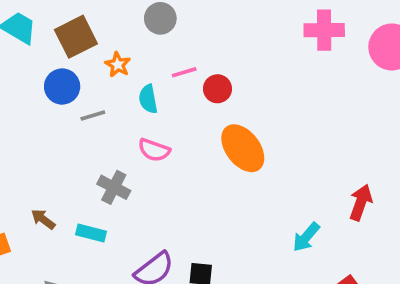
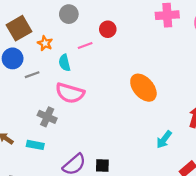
red circle: (217, 89) -> (108, 29), moved
orange ellipse: (243, 148) -> (143, 88), moved
pink semicircle: (154, 150) -> (70, 93), size x1.5

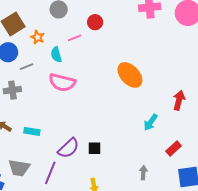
gray cross: (47, 117) -> (12, 90), moved, turned -30

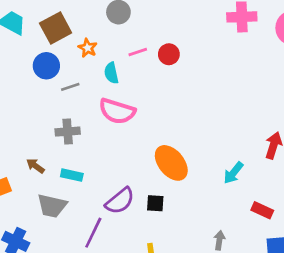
red circle: (95, 22) -> (169, 54), moved
orange ellipse: (130, 75) -> (171, 163), moved
gray cross: (12, 90) -> (68, 132), moved
red rectangle: (174, 149) -> (262, 210), turned 63
gray trapezoid: (19, 168) -> (52, 206), moved

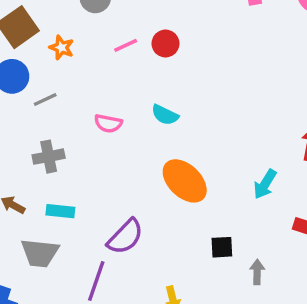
cyan semicircle: (111, 73) -> (165, 115), moved, turned -45
pink semicircle: (117, 111) -> (108, 123), size x0.6
black square: (155, 203) -> (222, 247), moved

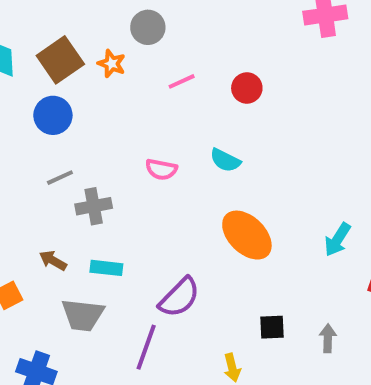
red circle: (165, 44) -> (247, 88), moved
orange star: (61, 48) -> (112, 64), moved
gray line: (45, 99) -> (60, 178), moved
black square: (222, 247) -> (272, 327), moved

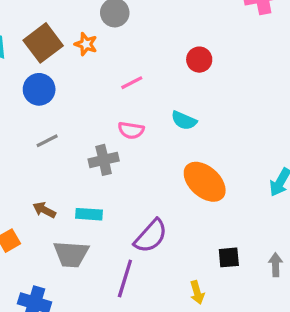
pink line: (182, 81) -> (132, 83), moved
gray cross: (94, 206) -> (104, 160), moved

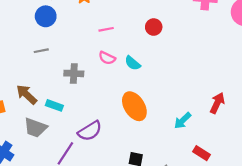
pink semicircle: (131, 130) -> (107, 58), moved
brown arrow: (44, 210) -> (27, 94), size x1.5

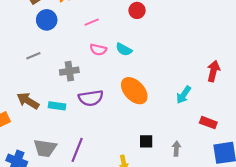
blue circle: (46, 16) -> (47, 20), moved
gray trapezoid: (36, 128) -> (45, 148), moved
purple semicircle: (90, 131) -> (91, 98), moved, turned 35

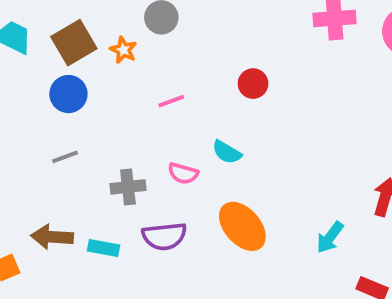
blue circle: (47, 20) -> (68, 94), moved
pink semicircle: (98, 50) -> (183, 173), moved
brown arrow: (28, 101) -> (52, 237), turned -30

